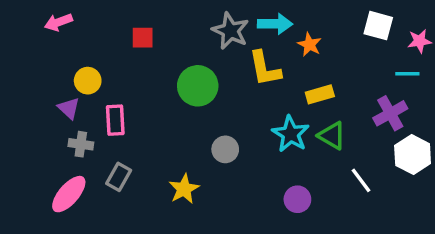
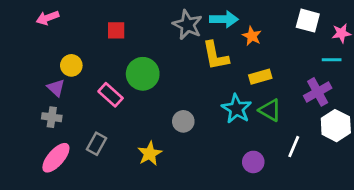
green circle: (198, 86) -> (143, 74), moved
pink rectangle: (115, 120) -> (111, 95), moved, turned -45
gray cross: (81, 144) -> (52, 117), moved
white line: (361, 180) -> (294, 147), turned 60
purple circle: (297, 199) -> (253, 162), moved

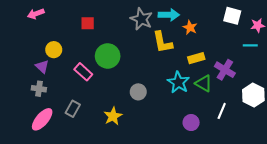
purple cross: (318, 92) -> (225, 70), moved, turned -30

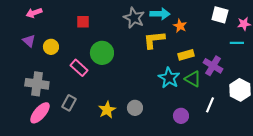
yellow L-shape: (163, 42) -> (154, 40), turned 95
purple triangle: (42, 67) -> (29, 41), moved
gray cross: (39, 89) -> (37, 84), size x1.6
gray circle: (138, 92) -> (135, 108), moved

